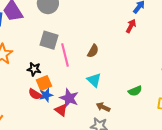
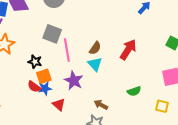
red arrow: (131, 26) -> (128, 50), moved, size x1.5
cyan triangle: (94, 80) -> (95, 64), moved
purple star: (69, 98) -> (74, 81), moved

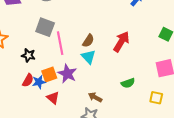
orange square: (44, 76) -> (49, 75), moved
red semicircle: (34, 87) -> (28, 80), turned -96

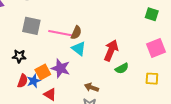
red arrow: (121, 42) -> (111, 50), moved
pink line: (60, 43) -> (60, 33), moved, turned -60

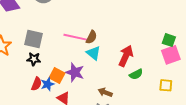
green square: (152, 14) -> (169, 40), moved
gray square: (31, 26) -> (33, 39), moved
orange square: (43, 72) -> (57, 76), turned -35

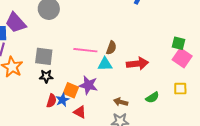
brown semicircle: (91, 37) -> (111, 48), moved
cyan triangle: (94, 53) -> (105, 64), turned -35
pink square: (171, 55) -> (182, 58), turned -30
red arrow: (126, 56) -> (137, 64), turned 65
green semicircle: (136, 74) -> (152, 97), moved

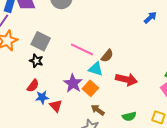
orange square: (71, 90) -> (90, 88), moved
blue star: (62, 100) -> (42, 97), moved

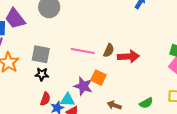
cyan triangle: (96, 69) -> (67, 100), moved
red arrow: (126, 79) -> (128, 57), moved
orange square: (90, 88) -> (98, 78), moved

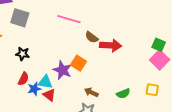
brown semicircle: (109, 50) -> (92, 37), turned 96
pink line: (83, 51) -> (69, 19), moved
gray square: (41, 54) -> (20, 18), moved

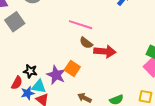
gray square: (20, 18) -> (15, 22), turned 36
pink line: (69, 19) -> (81, 25), moved
black star: (23, 54) -> (30, 71), moved

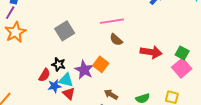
gray square: (15, 22) -> (65, 31), moved
pink line: (81, 25) -> (112, 21), turned -30
red arrow: (105, 51) -> (151, 52), moved

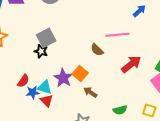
pink line: (112, 21) -> (117, 35), moved
red arrow: (151, 52) -> (131, 64), turned -50
black star: (59, 64) -> (41, 51), moved
brown arrow: (111, 94) -> (90, 92), moved

